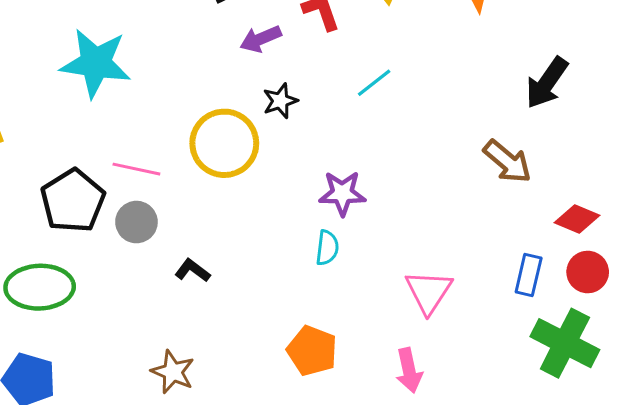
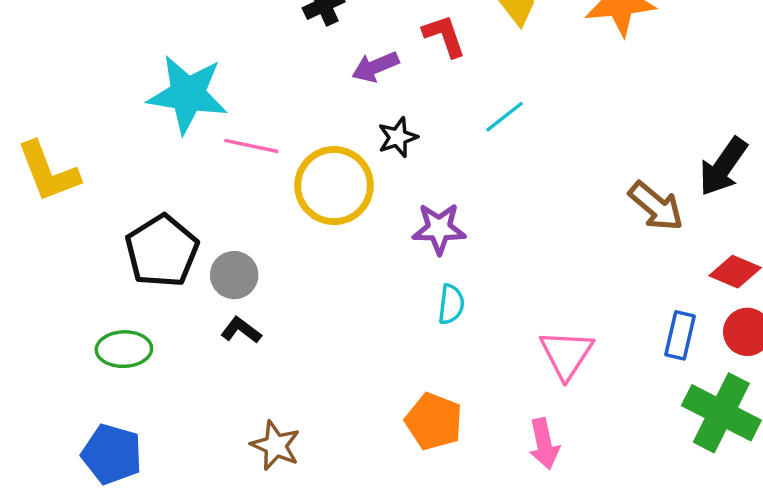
black arrow: (547, 83) -> (723, 167), moved
pink line: (136, 169) -> (251, 146), moved
purple star: (342, 193) -> (439, 229), moved
black L-shape: (192, 270) -> (241, 330), moved
green ellipse: (40, 287) -> (124, 349), size x0.7

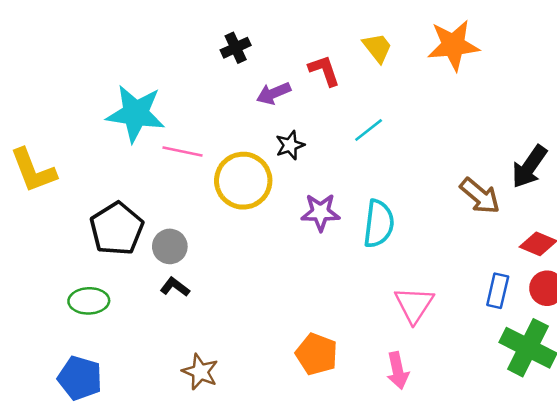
cyan semicircle: (451, 304) -> (379, 224), moved, size x1.6

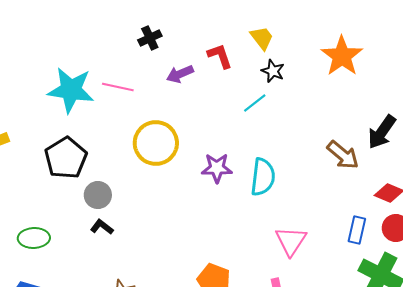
orange star: (453, 45) -> (342, 56), moved, turned -30
black star: (290, 145) -> (273, 71), moved, turned -30
pink line: (182, 152) -> (118, 87), moved
black pentagon: (117, 229) -> (66, 158), moved

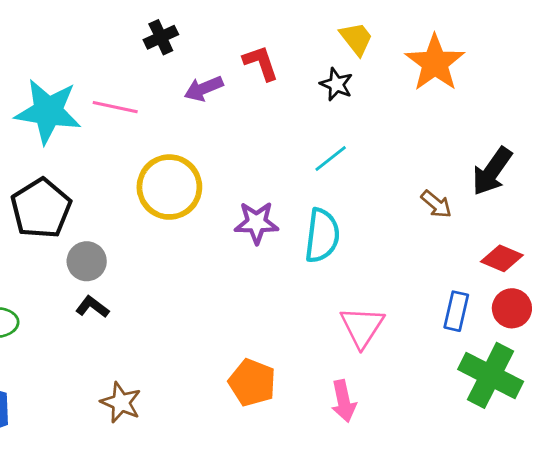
yellow trapezoid: (262, 38) -> (356, 39), moved
cyan line: (255, 103) -> (331, 158), moved
brown arrow: (343, 155) -> (436, 204), size x0.7

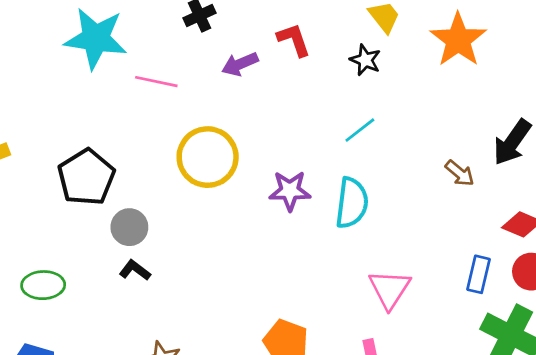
cyan star: (48, 111) -> (96, 38), moved

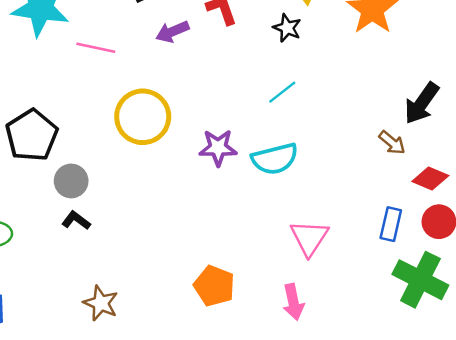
brown arrow: (460, 173) -> (392, 143), moved
cyan semicircle: (352, 203) -> (275, 159), turned 69

